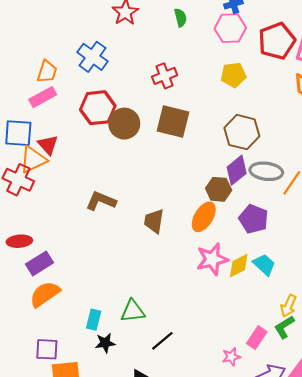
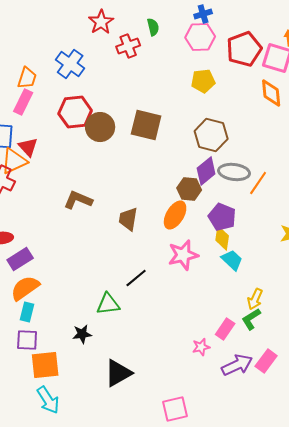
red cross: (165, 76) -> (128, 46), moved
pink rectangle: (43, 97) -> (23, 102), turned -35
yellow diamond: (239, 266) -> (222, 238), moved, turned -55
cyan rectangle: (94, 320) -> (27, 312), moved
black line: (162, 341) -> (136, 278), moved

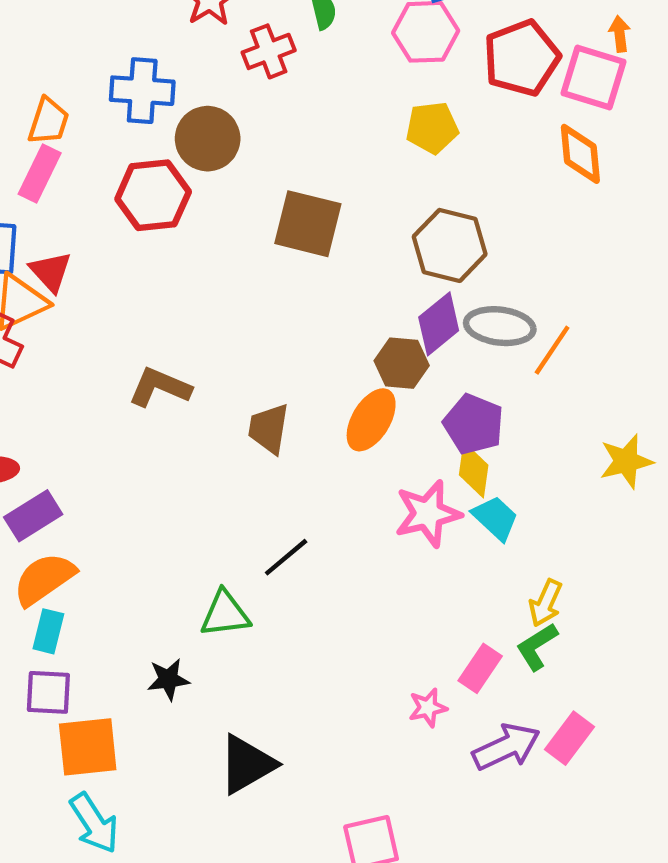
blue cross: (70, 64) -> (142, 91), turned -32
brown circle: (100, 127) -> (208, 139), moved
pink star: (183, 255) -> (428, 514), moved

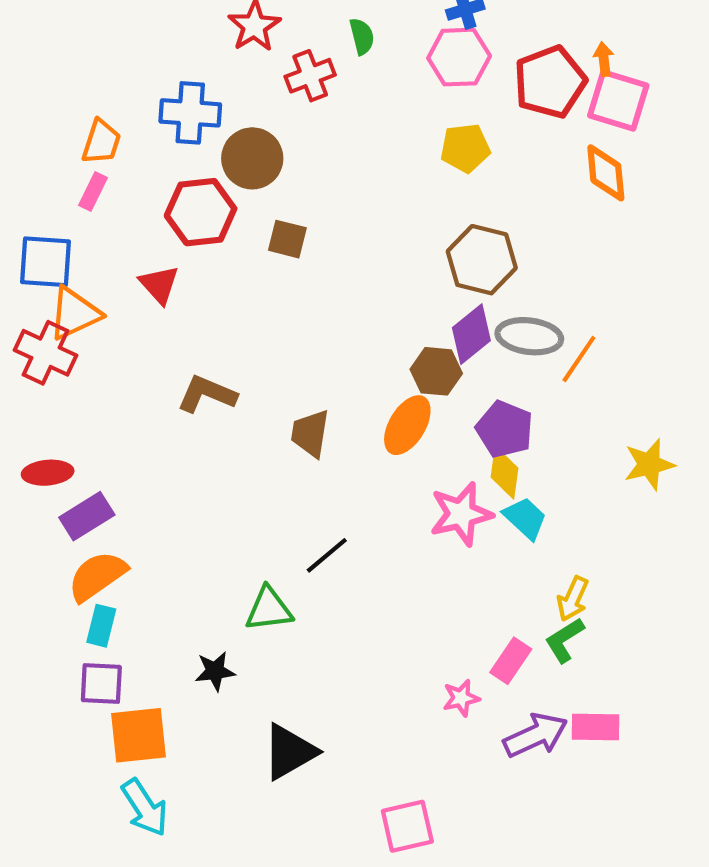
orange arrow: (620, 34) -> (604, 59), moved
pink rectangle: (40, 173) -> (93, 191), size x0.7
brown square: (308, 224) -> (287, 239), moved, size x0.6
red triangle: (51, 272) -> (159, 285), moved
pink rectangle: (570, 738) -> (595, 727), turned 54

